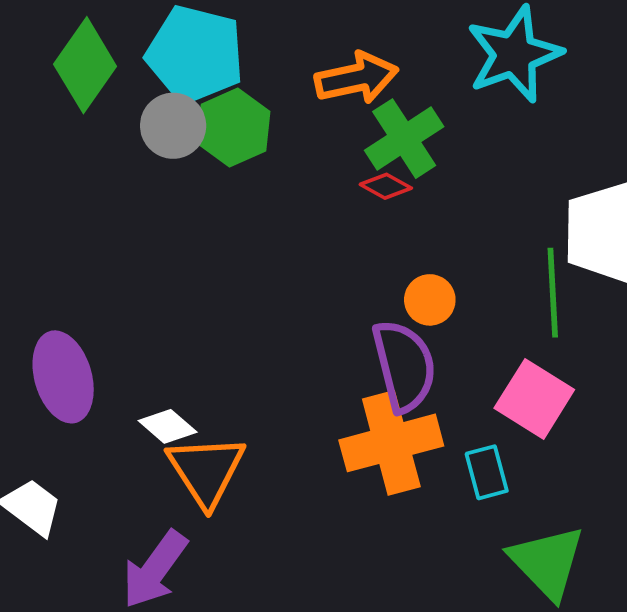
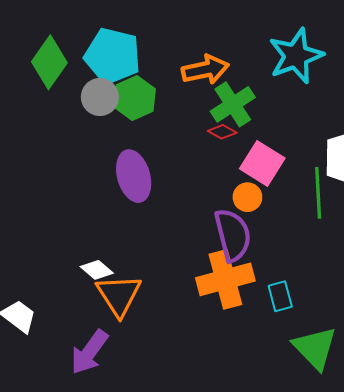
purple ellipse: (63, 377) -> (134, 176), moved
pink square: (534, 399) -> (262, 163), moved

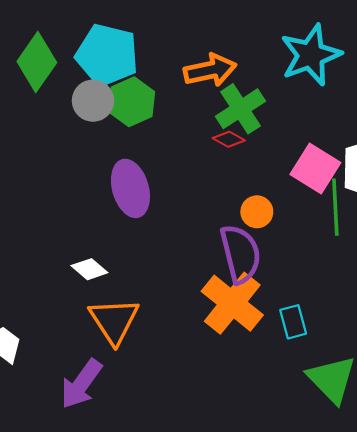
pink square: (262, 163) -> (315, 169), moved
white diamond: (97, 270) -> (89, 269), moved
orange cross: (225, 279) -> (232, 303), turned -36

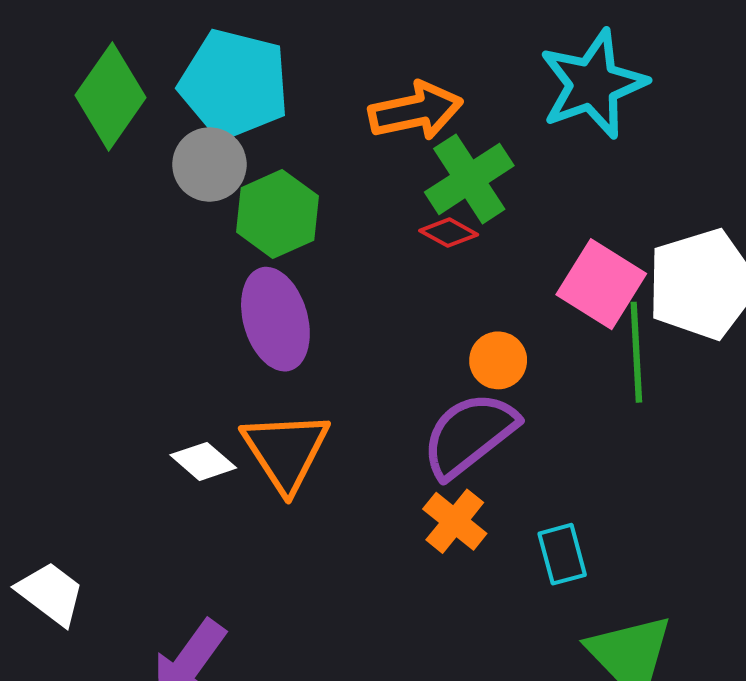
green hexagon: (132, 102) -> (277, 214), moved
purple semicircle: (240, 254) -> (469, 435), turned -114
orange cross: (232, 303) -> (455, 521), size x0.6
orange triangle: (114, 321) -> (286, 451), moved

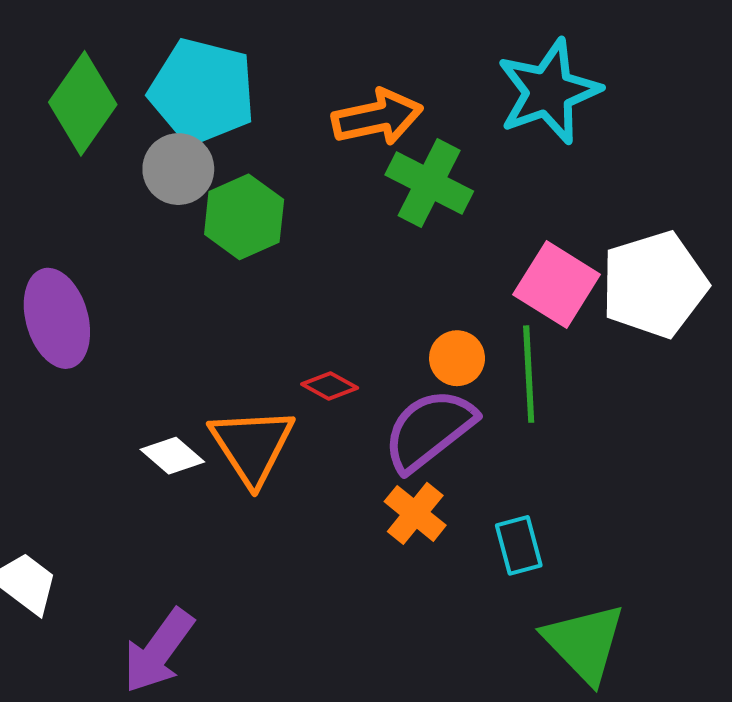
green cross: (469, 179) -> (429, 183), turned -30
red diamond: (449, 233) -> (330, 386), moved
purple ellipse: (275, 319) -> (57, 318), moved
green line: (636, 352) -> (529, 374), moved

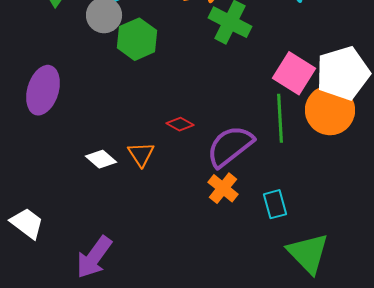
purple ellipse: (57, 318) -> (43, 90), turned 33
orange circle: (457, 358) -> (330, 110), moved, size x1.8
orange triangle: (252, 446) -> (141, 154), size x0.6

